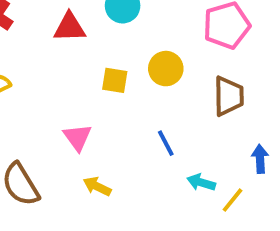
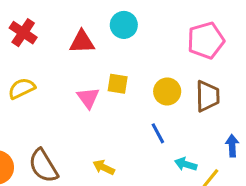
yellow circle: (166, 69) -> (167, 91), moved
pink triangle: (77, 137) -> (88, 98), moved

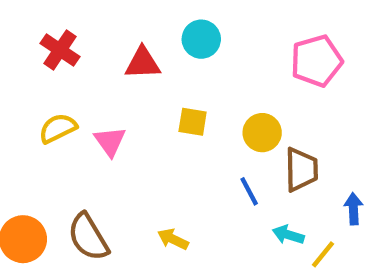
brown trapezoid: (207, 96) -> (301, 170), moved
pink triangle: (88, 98) -> (110, 141), moved

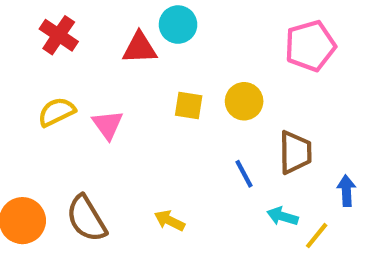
cyan circle: (201, 39) -> (178, 25), moved
yellow circle: (262, 133) -> (244, 101), moved

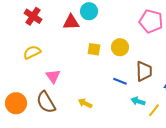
pink pentagon: (310, 46) -> (151, 21), turned 30
pink triangle: (108, 125) -> (53, 76), moved
blue line: (244, 174) -> (120, 81), turned -40

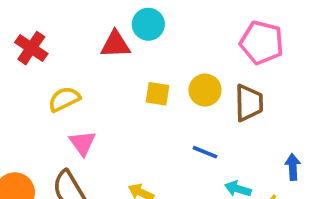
red cross: (33, 16) -> (31, 48), moved
yellow semicircle: (32, 52) -> (64, 99), moved
brown trapezoid: (144, 71) -> (249, 103), moved

